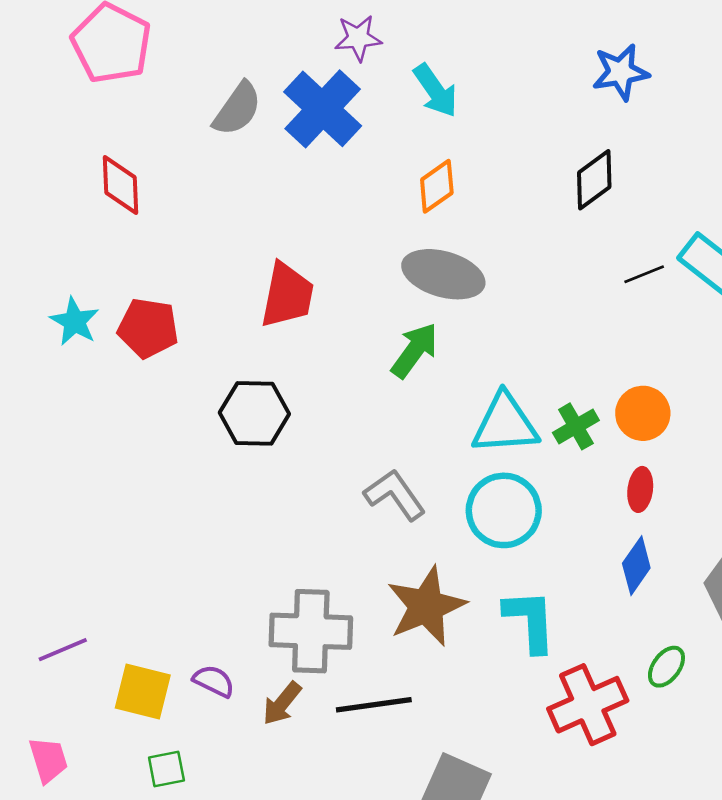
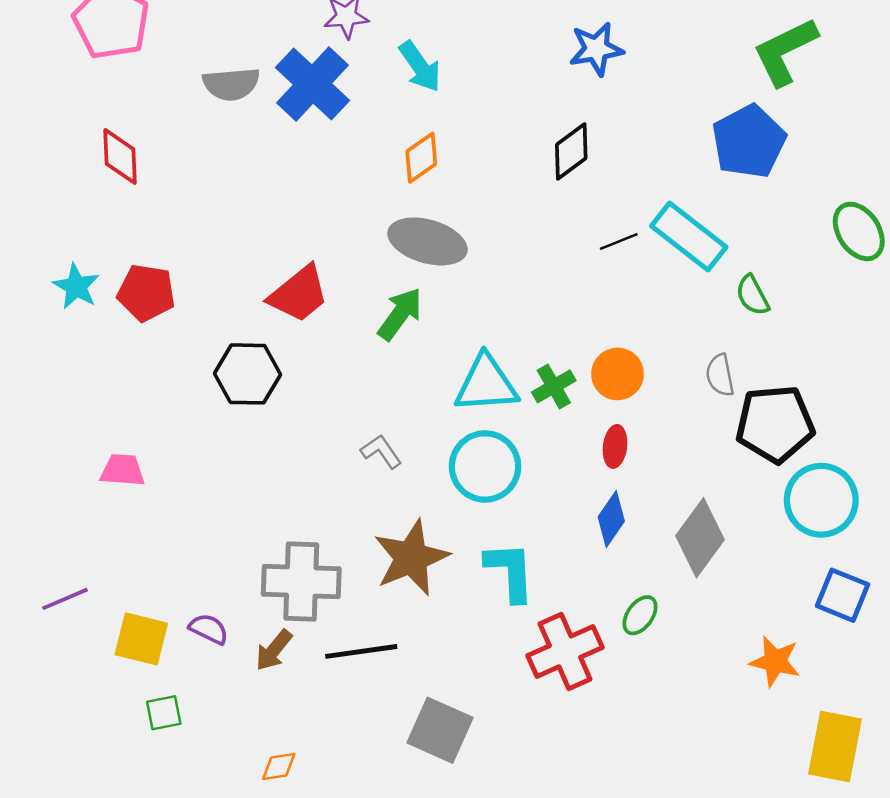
gray semicircle: (237, 109) -> (231, 84), turned 50
red trapezoid: (287, 295) -> (299, 294), moved, turned 40
gray L-shape: (395, 495) -> (381, 451), size x0.7
pink trapezoid: (48, 760) -> (122, 470), moved, turned -69

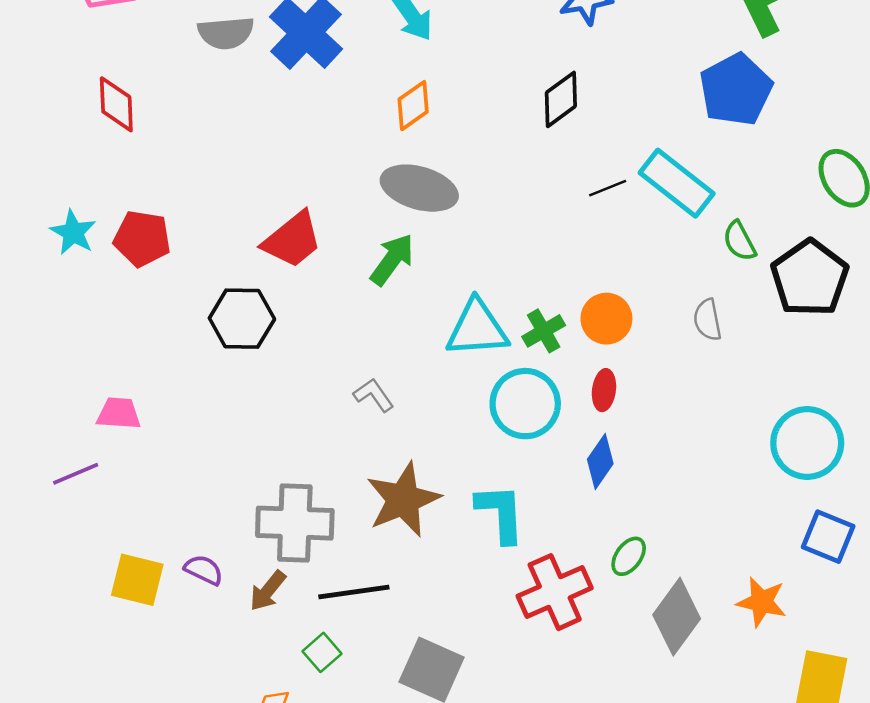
black pentagon: (775, 424) -> (810, 278), moved, turned -30
cyan circle: (485, 466) -> (525, 404), moved
gray diamond: (700, 538) -> (677, 617), moved
purple line: (65, 599) -> (76, 474), moved
green square: (164, 713) -> (322, 652), moved, turned -30

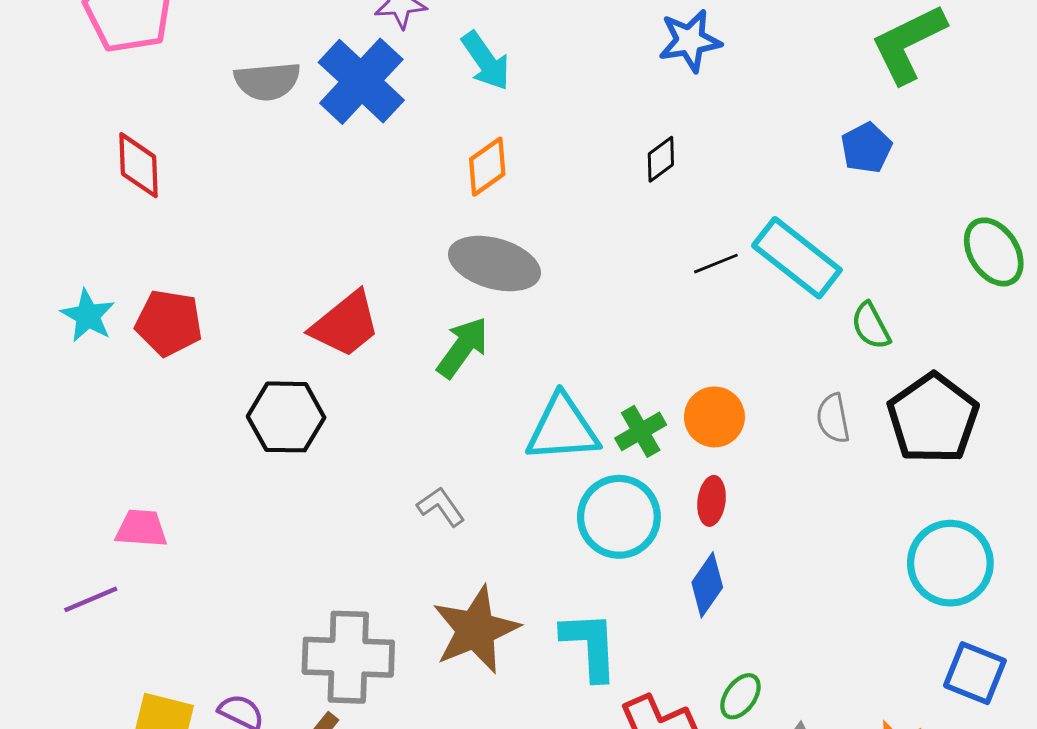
blue pentagon: (736, 90) -> (866, 148), size x0.6
black diamond: (561, 99) -> (661, 159), size x0.7
black pentagon: (810, 278) -> (933, 418), moved

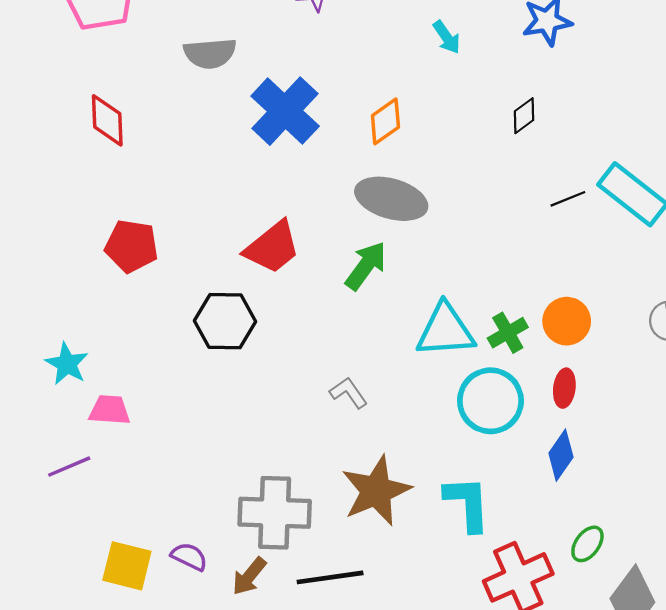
cyan arrow: (486, 61) -> (447, 37), moved, size x0.7
blue cross: (361, 81) -> (285, 111), moved
cyan star: (88, 316) -> (67, 364), moved

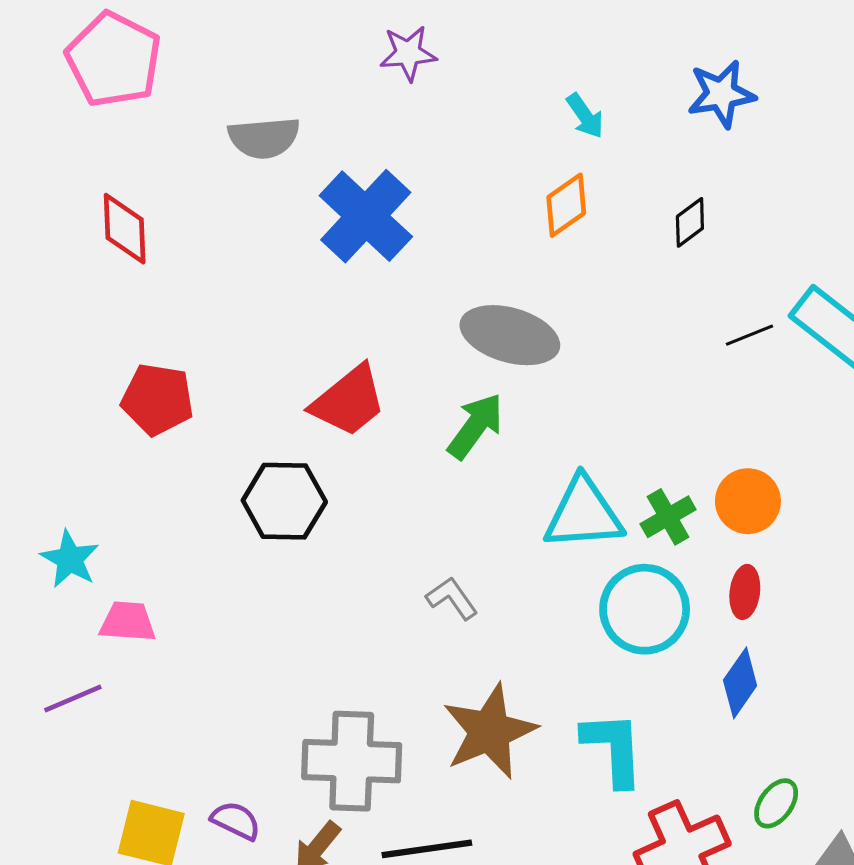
orange diamond: (385, 121) -> (566, 205), moved

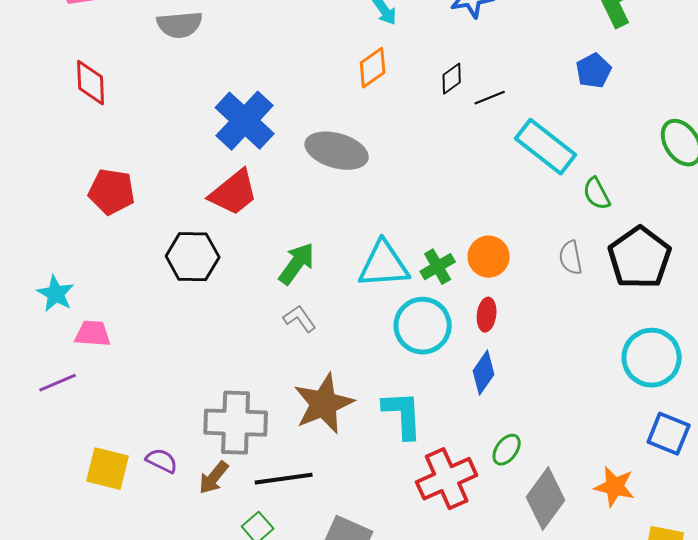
blue cross: (366, 216) -> (245, 121), moved
black line: (749, 335) -> (490, 98), moved
green arrow: (475, 426) -> (297, 264), moved

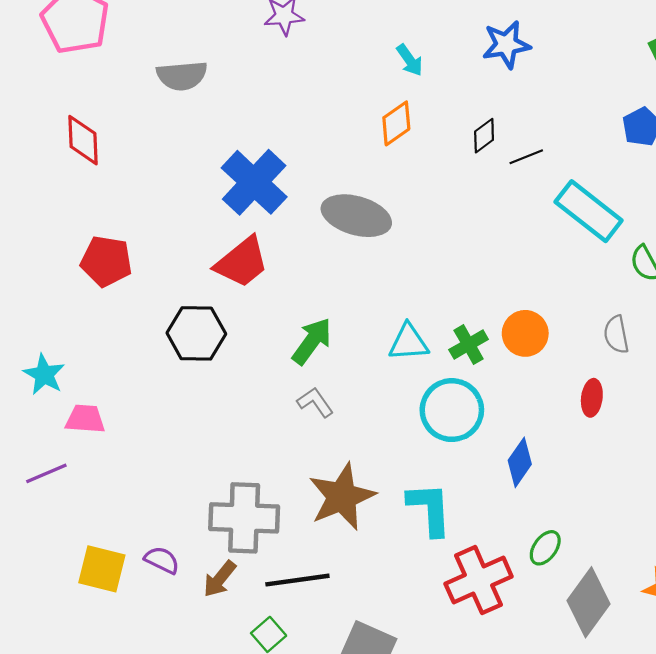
cyan triangle: (384, 265) -> (409, 342), size x0.7
red ellipse: (487, 315) -> (592, 398), moved

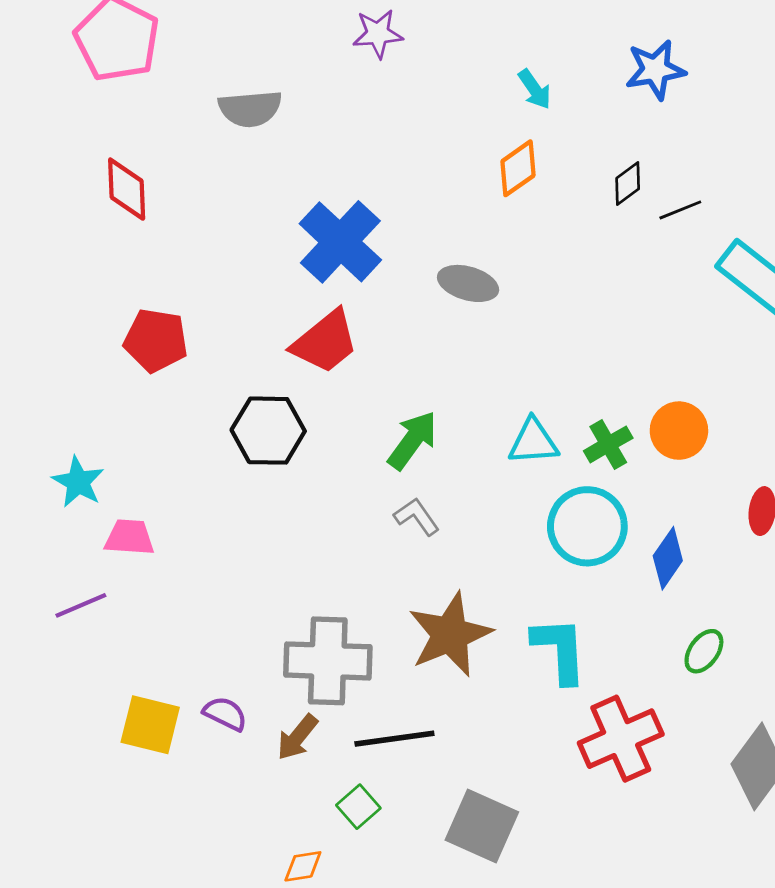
gray ellipse: (356, 216) -> (468, 283), size x0.7
blue diamond: (520, 462) -> (668, 558), moved
green ellipse: (545, 548) -> (704, 651), moved

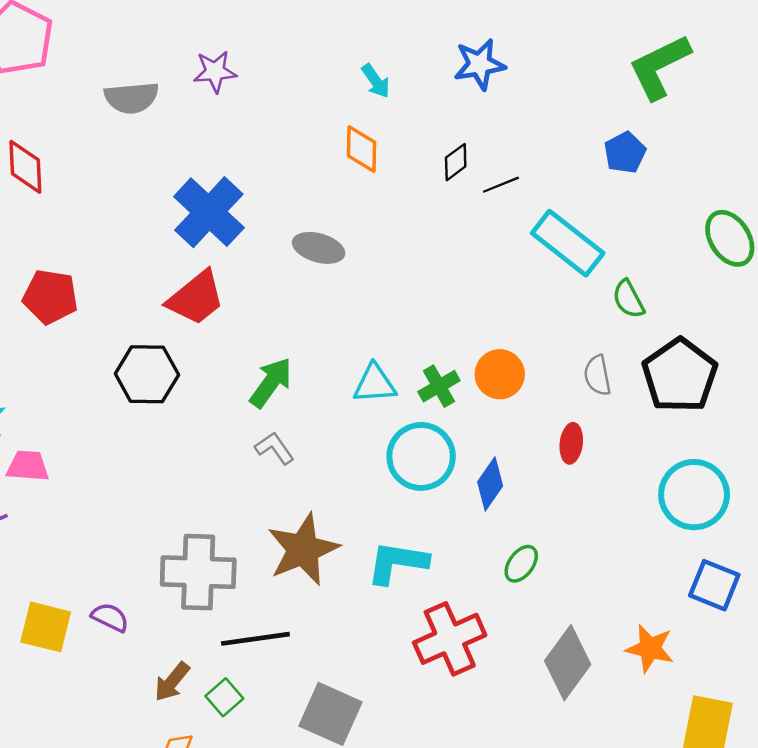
purple star: (378, 34) -> (215, 71), moved
orange diamond: (518, 168) -> (361, 149), turned -54
cyan L-shape: (560, 650) -> (397, 563), turned -78
brown arrow: (297, 737) -> (172, 682), moved

